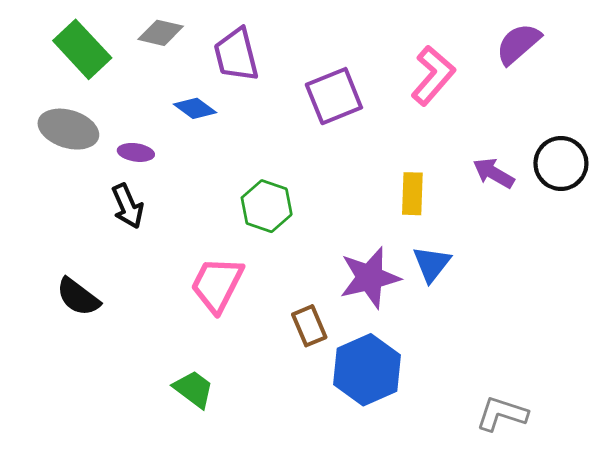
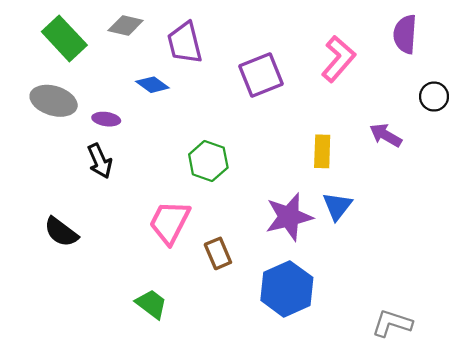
purple semicircle: (518, 44) -> (405, 34), turned -45
black circle: (561, 163) -> (434, 97), moved, size x0.7
brown rectangle: (309, 326) -> (218, 253), moved

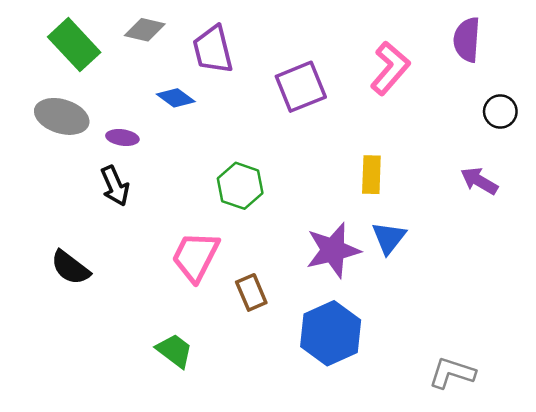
purple arrow: (386, 135) -> (479, 181), moved

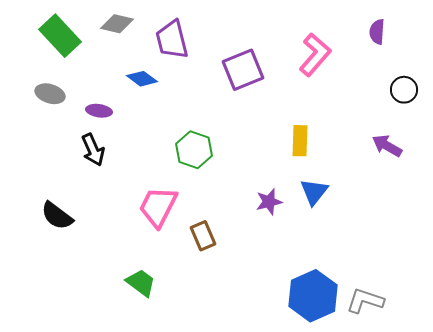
purple semicircle: (467, 40) -> (377, 32), size x0.7
gray ellipse: (62, 116) -> (50, 94), size x0.7
purple star: (333, 250) -> (269, 202), size x0.6
blue hexagon: (331, 333) -> (313, 296), moved

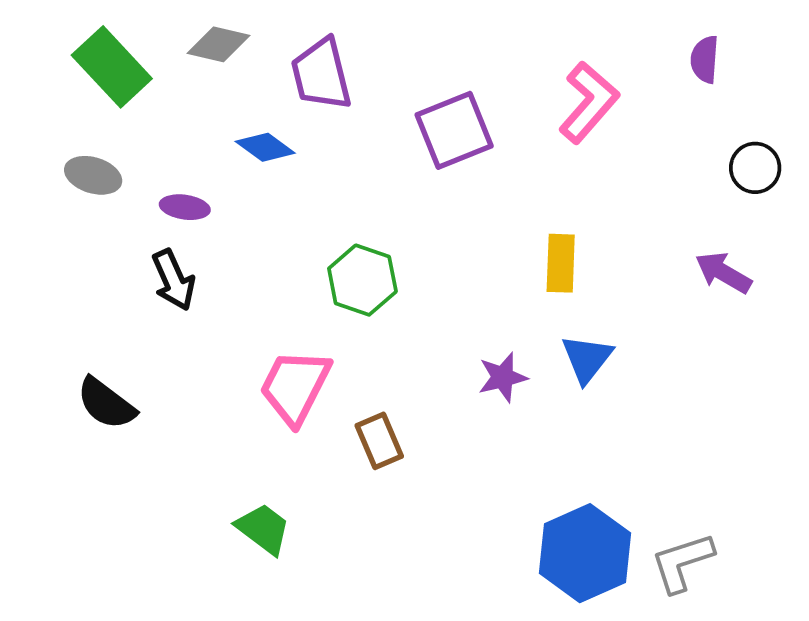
gray L-shape: (365, 301) -> (682, 562), turned -36

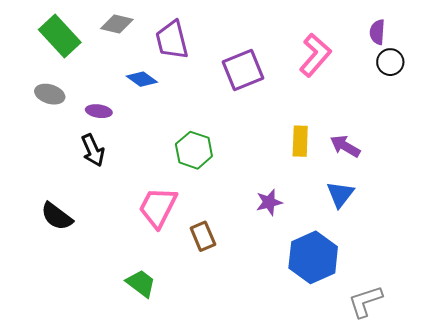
black circle: (755, 168) -> (390, 62), moved
purple arrow: (723, 273) -> (345, 146), moved
blue triangle: (587, 359) -> (340, 194), moved
blue hexagon: (585, 553) -> (313, 257), moved

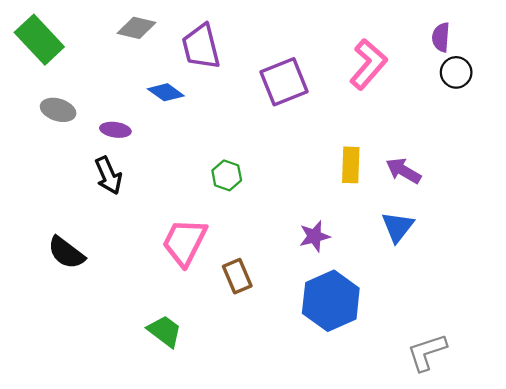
green rectangle: (60, 36) -> (39, 40), moved
green hexagon: (194, 150) -> (227, 175), size x0.7
blue hexagon: (313, 257) -> (331, 301), moved

